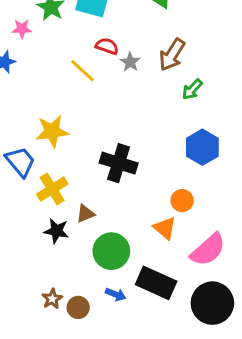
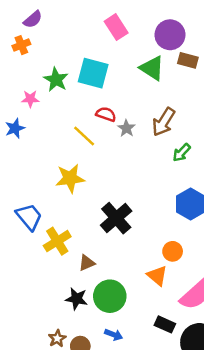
yellow star: (52, 131) -> (70, 178), moved
black cross: (119, 163) -> (116, 218), turned 32
black star: (56, 231) -> (76, 299), moved
black rectangle: (156, 283) -> (165, 324), moved, size x0.6

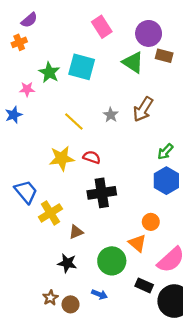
red semicircle: (106, 114) -> (92, 157), moved
green arrow: (182, 153) -> (165, 152), moved
black cross: (116, 218) -> (102, 193), turned 32
green circle: (110, 296) -> (112, 261), moved

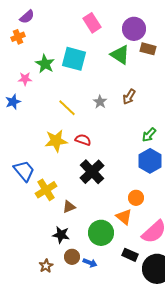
brown arrow: (143, 109) -> (129, 97), size x0.7
black cross: (102, 193) -> (92, 172), turned -35
brown circle: (71, 304) -> (72, 257), moved

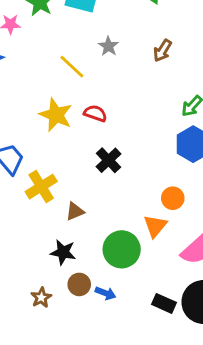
gray star: (100, 102) -> (108, 46), moved
yellow star: (56, 141) -> (56, 115), turned 30
black cross: (92, 172) -> (108, 160), size x0.7
orange triangle: (124, 217) -> (155, 226), turned 30
black rectangle: (130, 255) -> (164, 303), moved

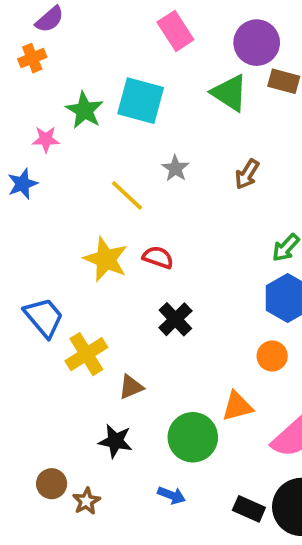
orange circle: (173, 198) -> (272, 356), moved
orange triangle: (155, 226) -> (237, 406), turned 35
brown circle: (79, 284) -> (52, 484), moved

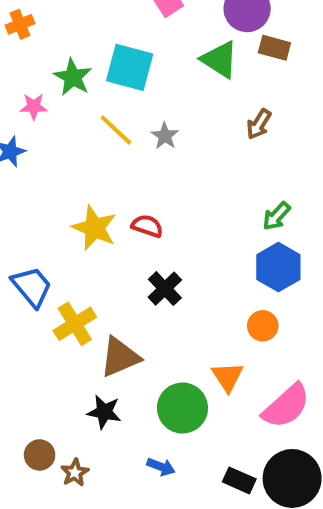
brown arrow: (247, 174) -> (259, 124), moved
yellow line: (127, 195) -> (116, 130), moved
brown triangle: (131, 387) -> (120, 357), size x1.6
orange triangle: (237, 406) -> (227, 377), turned -48

